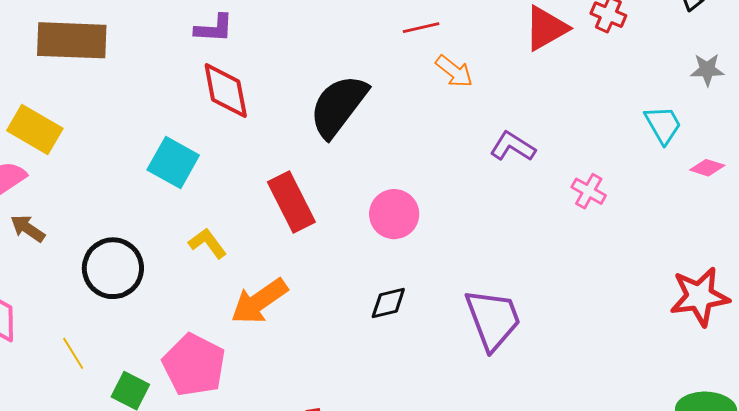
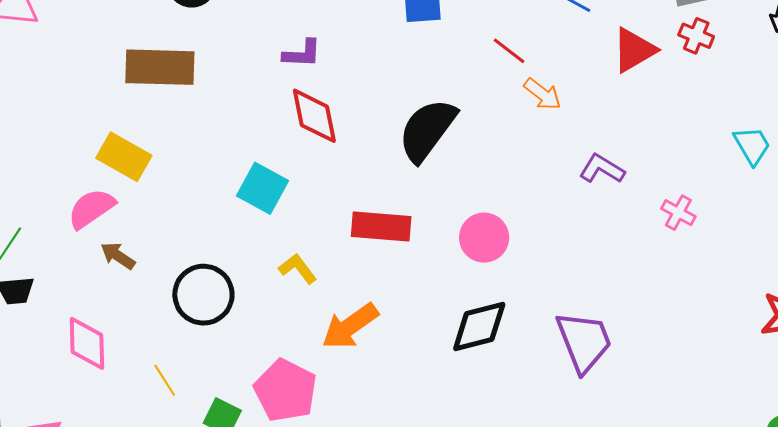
red line: (421, 28) -> (509, 51), turned 51
red rectangle: (291, 202) -> (381, 226), turned -58
black diamond: (388, 303) -> (479, 327), size x1.6

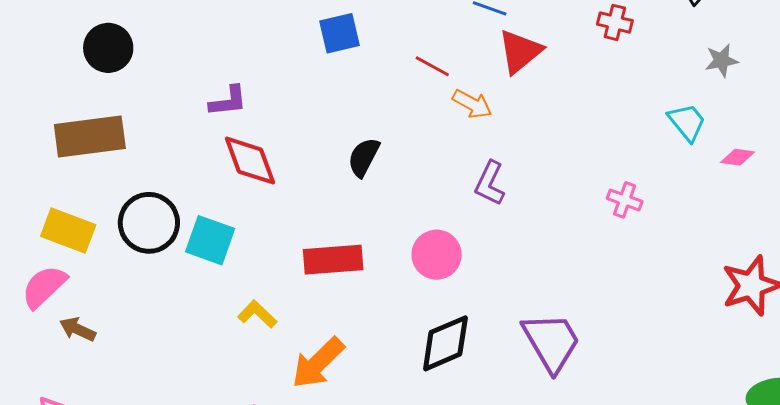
red triangle: (634, 50) -> (520, 51), moved
black semicircle: (427, 130) -> (364, 157), size x0.6
purple L-shape: (602, 169) -> (490, 183), moved, turned -87
black circle: (203, 295) -> (149, 223), moved

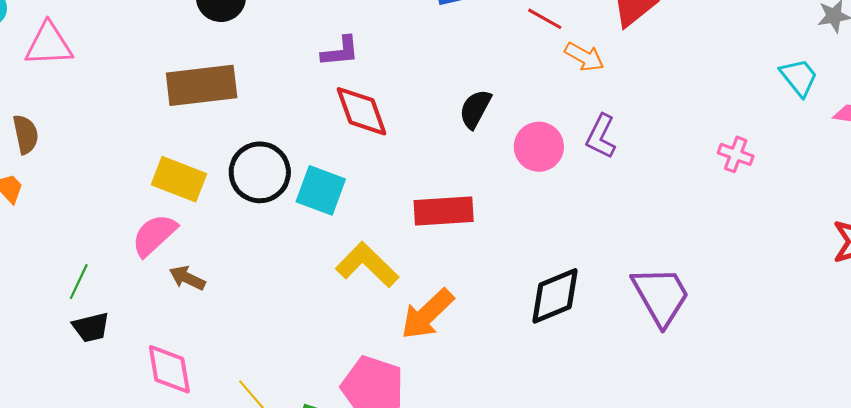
pink circle: (437, 255) -> (539, 147), moved
yellow L-shape: (257, 314) -> (367, 265), size x1.6

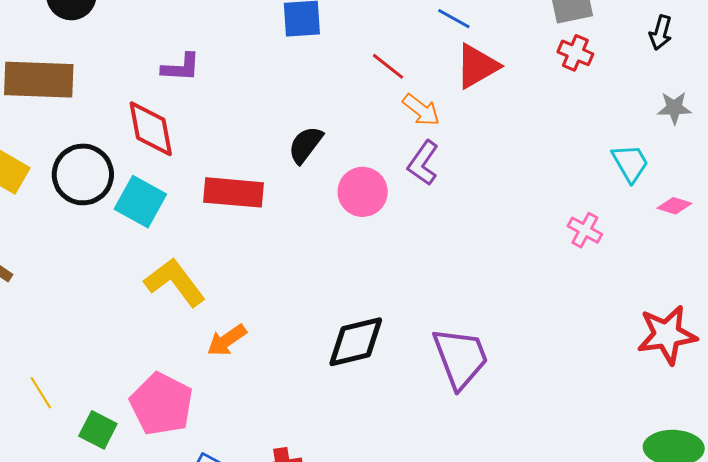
red diamond: (361, 111) -> (151, 129), moved
purple L-shape: (601, 136) -> (423, 163), moved
pink cross: (736, 154) -> (585, 230), moved
red rectangle: (444, 211) -> (234, 192), moved
orange arrow: (427, 314) -> (227, 340), size x0.7

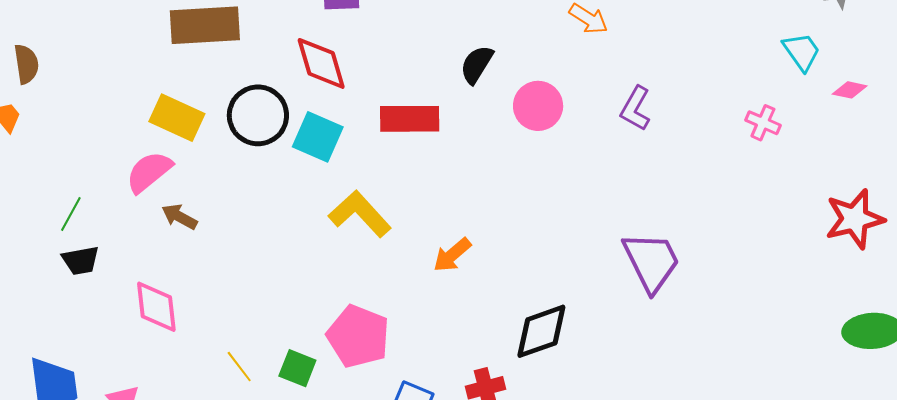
purple L-shape: (423, 163) -> (636, 108), moved
orange arrow: (227, 340) -> (452, 255), moved
black diamond: (356, 342) -> (541, 331), moved
yellow line: (41, 393) -> (239, 367), moved

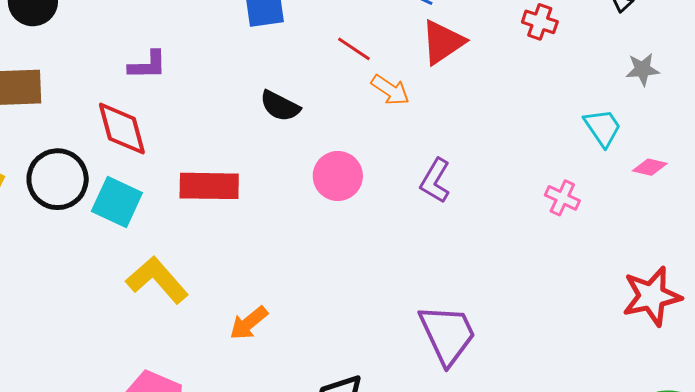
black semicircle: (477, 64) -> (280, 106), moved, turned -96

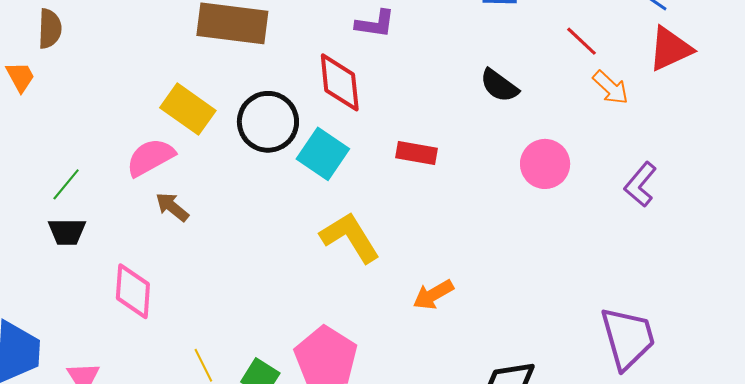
red rectangle: (209, 186) -> (416, 153), size x0.7

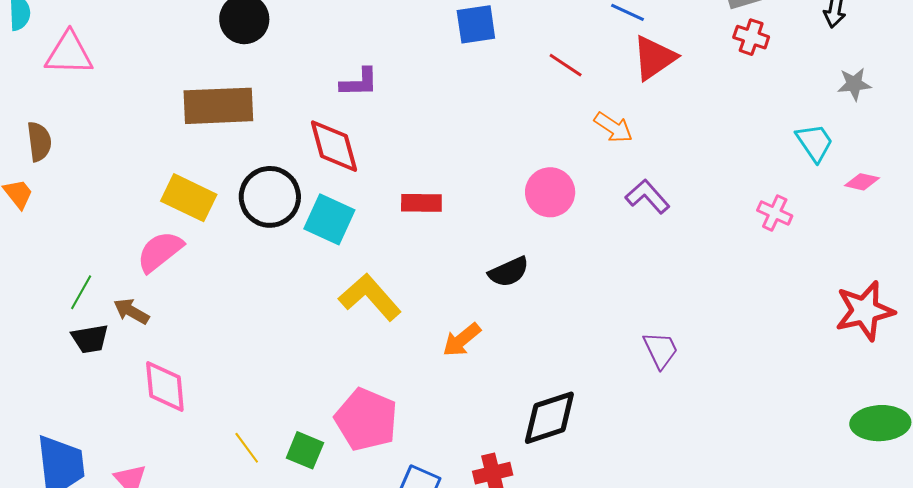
black semicircle: (499, 86) -> (509, 272), moved, turned -51
orange arrow: (611, 88) -> (613, 127), moved
purple L-shape: (640, 184) -> (647, 196), turned 108
brown arrow: (172, 207) -> (131, 311), moved
purple trapezoid: (628, 338) -> (661, 350), size x0.6

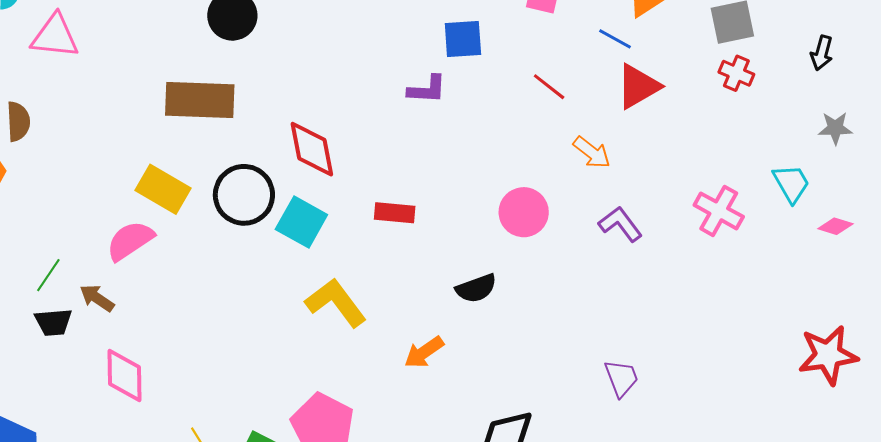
purple L-shape: (359, 82) -> (427, 89), moved
pink cross: (775, 213) -> (719, 211), moved, size x1.4

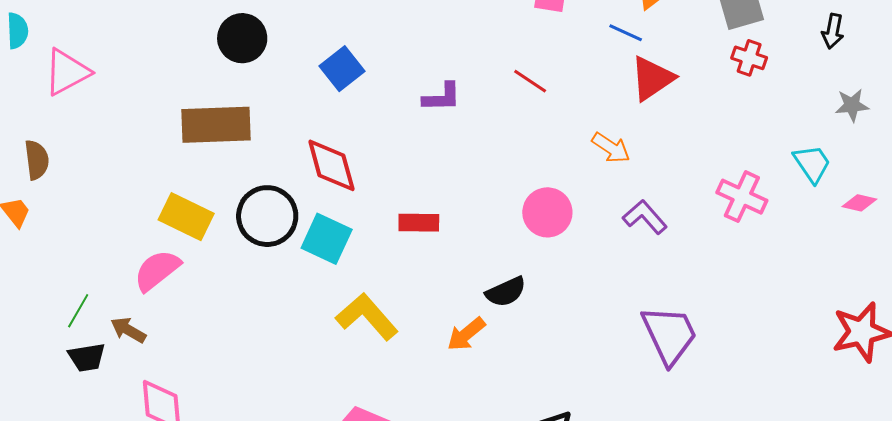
pink triangle: (55, 36) -> (67, 72), turned -30
blue square: (463, 39) -> (342, 69), moved, turned -30
red line: (549, 87) -> (530, 81), moved
orange arrow: (424, 352) -> (466, 334), moved
purple trapezoid: (621, 378) -> (669, 335), moved, size x1.6

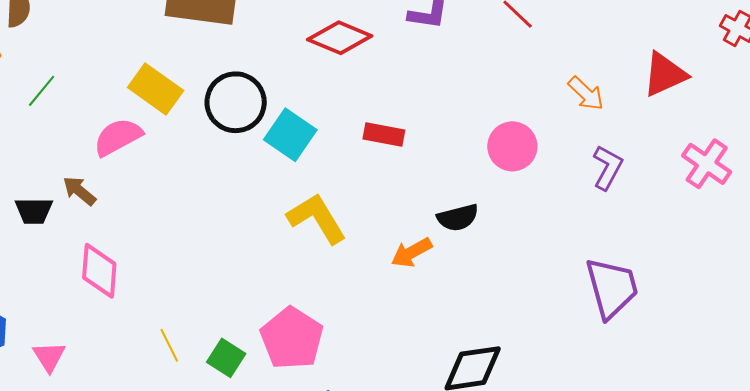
red triangle: (652, 78) -> (665, 74), moved
red diamond: (331, 165) -> (340, 38), moved, turned -62
purple L-shape: (645, 217) -> (608, 167), turned 60
green line: (78, 311) -> (42, 91), moved

